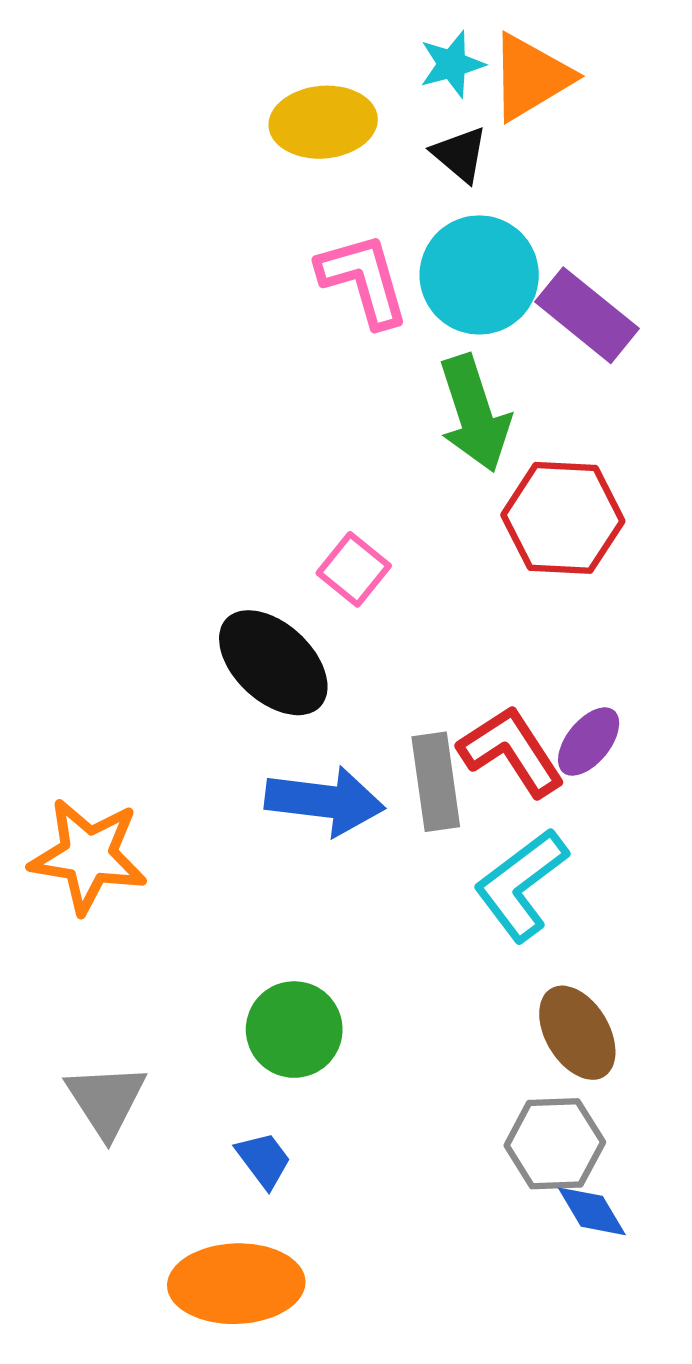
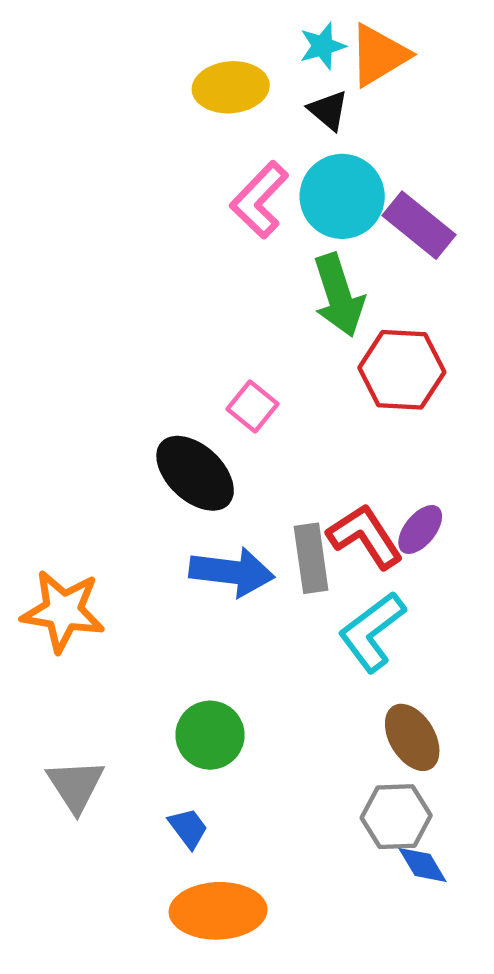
pink L-shape: (363, 280) -> (259, 200), turned -120
orange ellipse: (236, 1284) -> (218, 911), moved

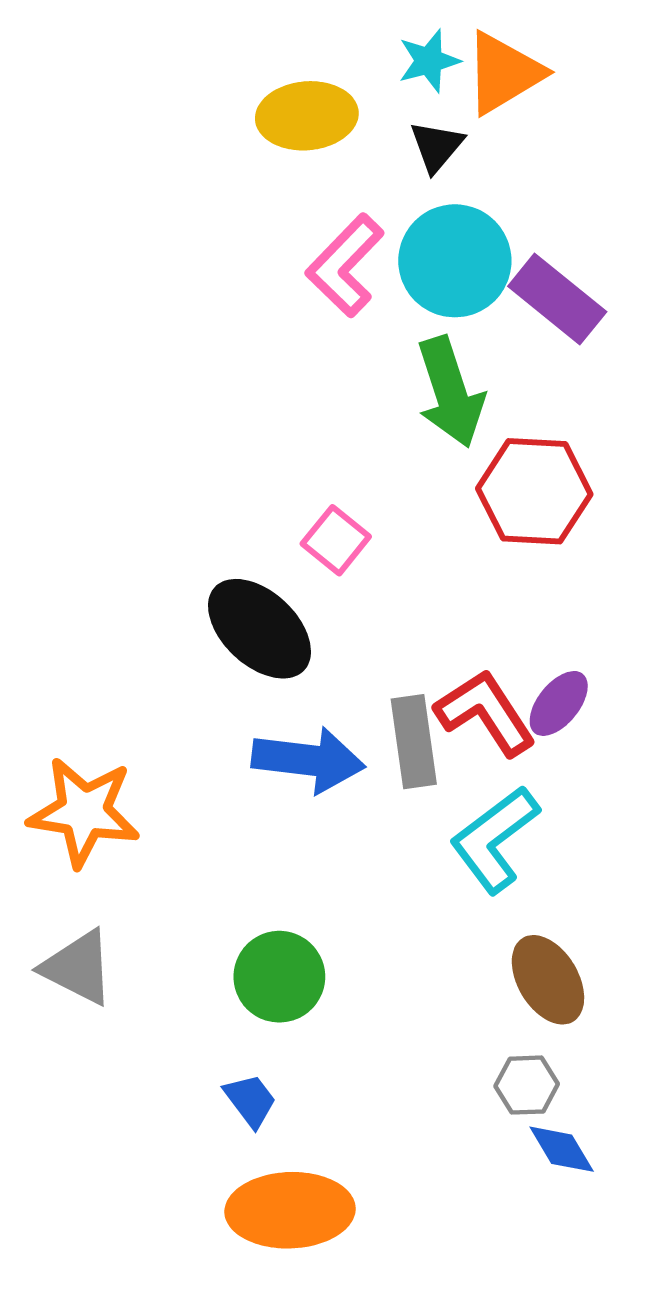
black triangle: (328, 110) -> (437, 146), turned 30
gray triangle: (76, 786) -> (78, 968), moved, turned -30
gray hexagon: (396, 817) -> (527, 1085), size x0.7

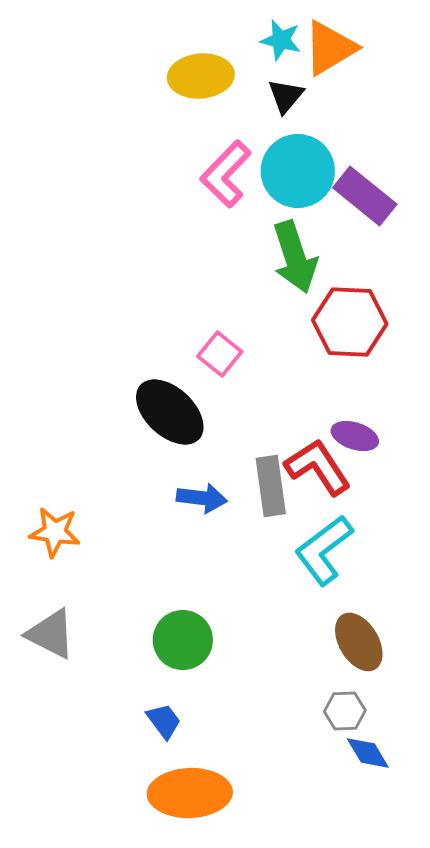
cyan star: (429, 61) -> (281, 40), turned 30
purple ellipse: (559, 703) -> (355, 436), moved, turned 69
blue arrow: (308, 760) -> (202, 498), size x0.7
orange star: (84, 812) -> (55, 532), size x0.7

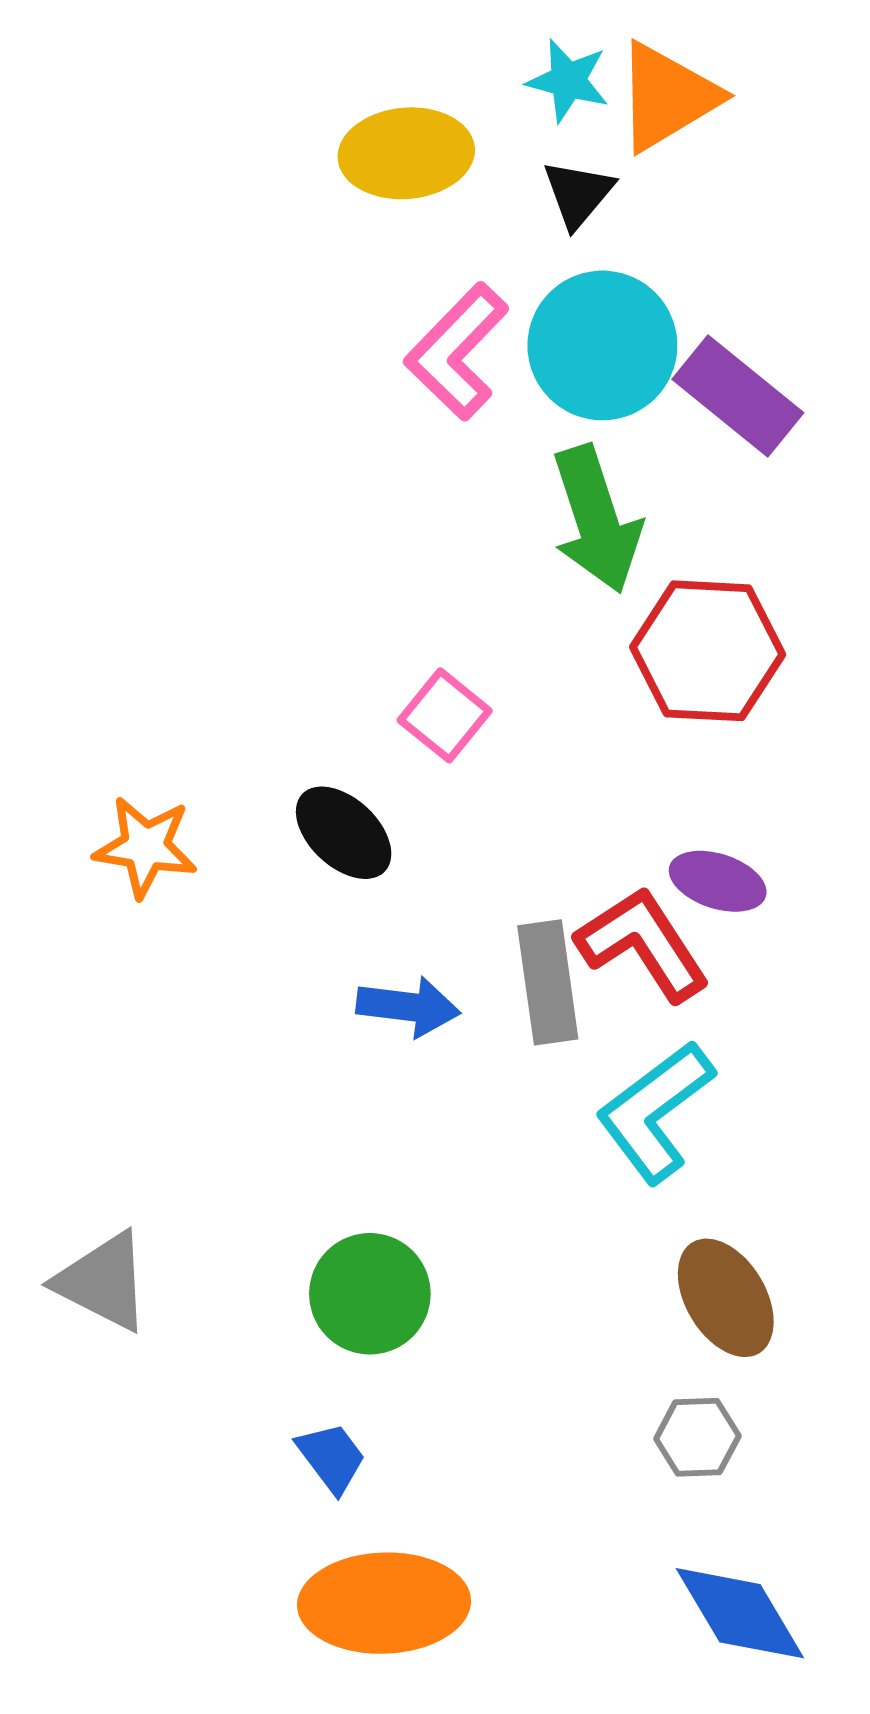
black ellipse: (170, 412) -> (344, 833), size x0.7
orange star: (55, 532) -> (145, 847), moved
blue diamond: (368, 753) -> (740, 1613), moved, size x1.5

